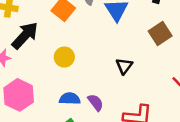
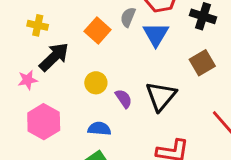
black triangle: (124, 66) -> (161, 96), size x1.6
purple semicircle: (96, 102) -> (124, 99), moved

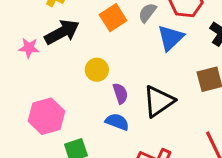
pink hexagon: (44, 122) -> (47, 116), moved
blue semicircle: (99, 129) -> (117, 122), moved

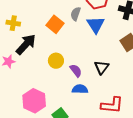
black triangle: (159, 101) -> (102, 67), size x0.7

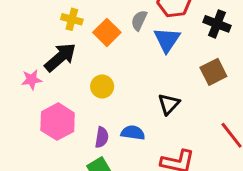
yellow cross: (13, 23) -> (72, 19), moved
purple semicircle: (76, 71) -> (102, 137), moved, turned 40
pink hexagon: (34, 101) -> (58, 122), moved

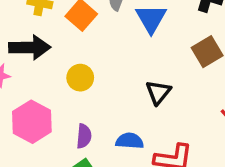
black arrow: (60, 57) -> (30, 47), turned 44
blue semicircle: (133, 133) -> (130, 141), moved

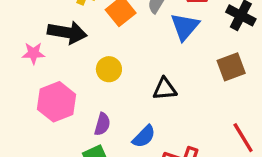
black triangle: (158, 92) -> (165, 89), moved, turned 35
blue semicircle: (130, 141) -> (144, 136), turned 120

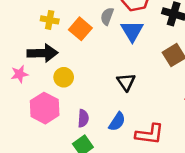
yellow circle: (109, 69) -> (64, 77), moved
black triangle: (165, 89) -> (126, 82), turned -48

